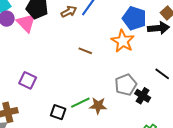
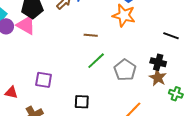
gray pentagon: (126, 85) -> (125, 70), moved
green line: (80, 103) -> (96, 61), moved
brown star: (98, 106) -> (158, 78), moved, turned -30

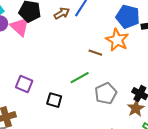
brown line: (91, 35) -> (95, 53), moved
black square: (82, 102) -> (54, 100), moved

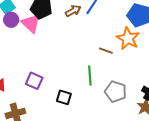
green line: (80, 78) -> (90, 75), turned -66
gray pentagon: (106, 93) -> (116, 92), turned -30

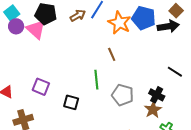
orange star: (128, 38) -> (119, 23), moved
brown line: (106, 51) -> (112, 54), turned 48

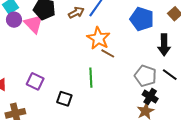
orange star: (119, 23) -> (98, 38), moved
black arrow: (168, 26) -> (164, 45), moved, turned 95
brown line: (112, 54) -> (108, 53), turned -40
gray pentagon: (123, 95) -> (145, 76), moved

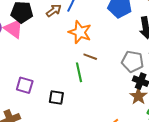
brown line: (108, 53) -> (90, 57), moved

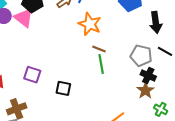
green line: (79, 72) -> (101, 64), moved

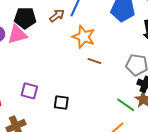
pink triangle: (24, 18) -> (17, 35), turned -50
green line: (101, 64) -> (126, 105), moved, turned -42

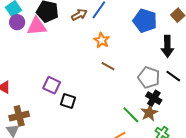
orange star: (84, 37) -> (102, 40), size x0.7
purple square: (29, 91) -> (52, 85), moved

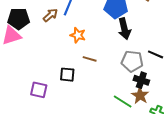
black arrow: (167, 46) -> (124, 29), moved
black square: (68, 101) -> (67, 75), moved

